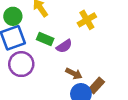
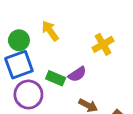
green rectangle: (45, 39) -> (56, 78), moved

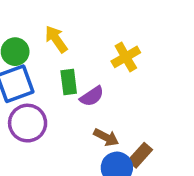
green rectangle: (56, 78) -> (69, 82), moved, turned 60

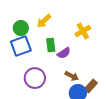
yellow arrow: (56, 39) -> (44, 21), turned -98
purple circle: (28, 123) -> (35, 78), moved

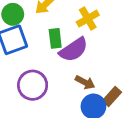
yellow cross: (83, 31) -> (88, 19), moved
purple semicircle: (64, 53) -> (74, 50), size x1.5

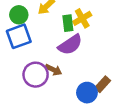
green rectangle: (55, 38) -> (68, 23), moved
brown arrow: (85, 82) -> (53, 70), moved

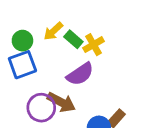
green rectangle: (68, 23) -> (73, 39), moved, turned -42
brown arrow: (53, 70) -> (61, 102), size x1.5

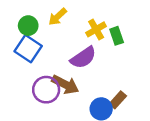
green rectangle: (73, 39) -> (117, 36), moved, turned 30
blue square: (22, 65) -> (28, 49), turned -36

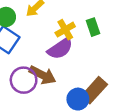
yellow cross: (96, 29) -> (65, 30), moved
brown rectangle: (118, 100) -> (94, 90), size x1.5

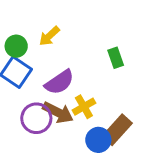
yellow cross: (65, 30) -> (84, 107), moved
purple semicircle: (60, 49) -> (59, 82), moved

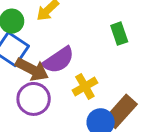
brown arrow: (58, 112) -> (32, 69), moved

